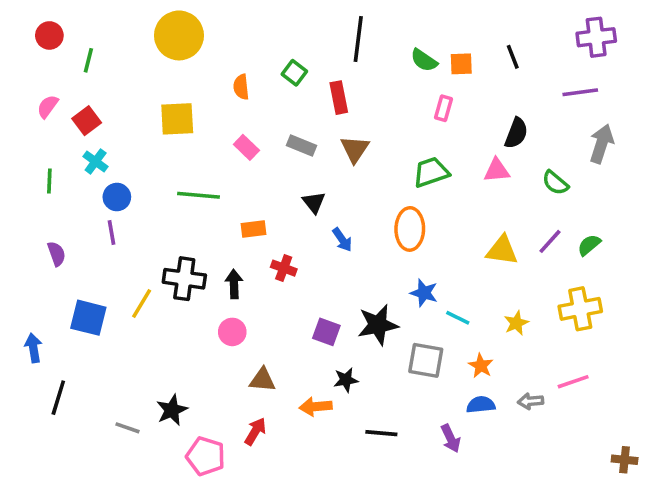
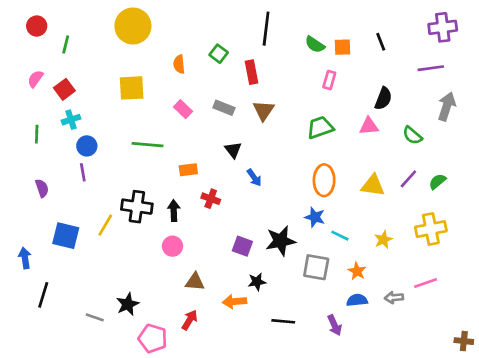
cyan cross: (96, 162) -> (71, 120), turned 36
orange ellipse: (410, 229) -> (324, 180), moved

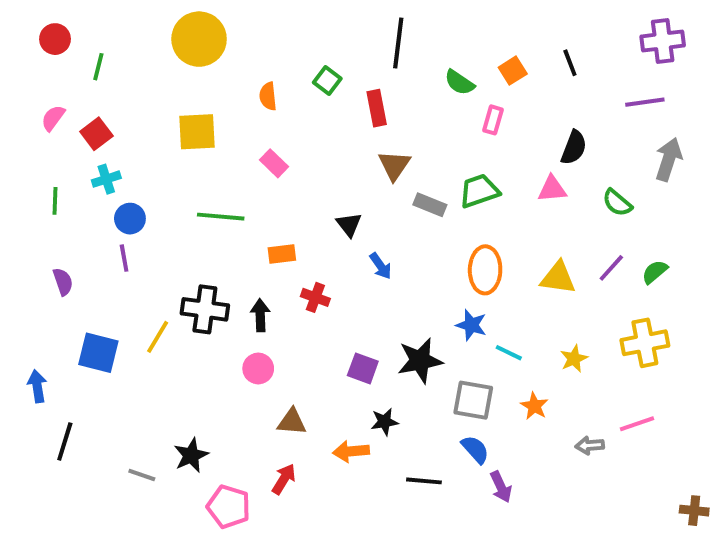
green semicircle: (315, 44) -> (459, 82), moved
orange square: (343, 47) -> (513, 71), turned -30
gray rectangle: (224, 108) -> (430, 205), moved
blue semicircle: (357, 300) -> (475, 449), moved, turned 54

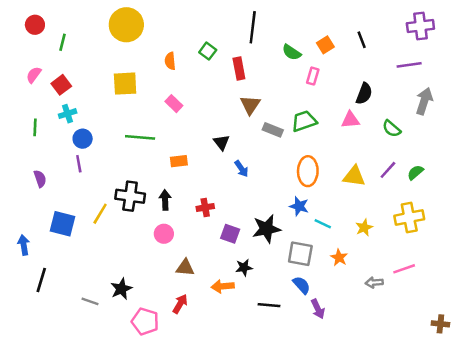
red cross: (315, 297) -> (205, 207), moved, turned -30

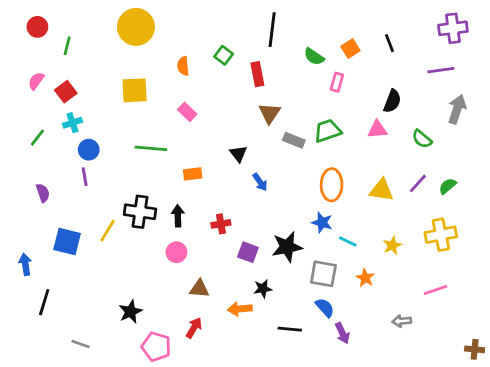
green line: (35, 127) -> (37, 138), turned 36
gray arrow: (374, 283) -> (402, 321), moved
gray line: (90, 301) -> (81, 344), moved

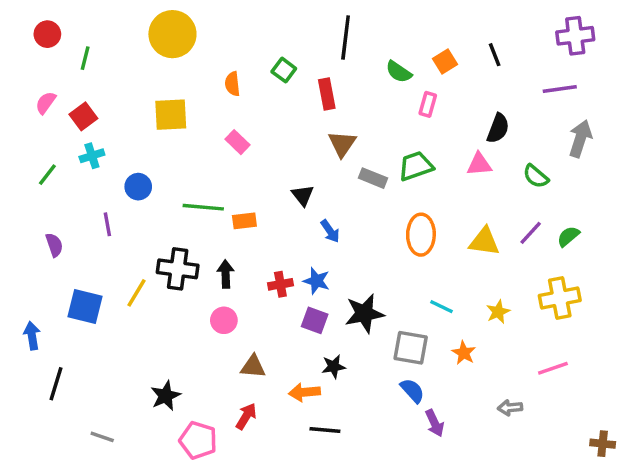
green line: (151, 148) -> (203, 207), moved
blue circle: (89, 150) -> (138, 187), moved
blue star: (322, 223) -> (316, 281), moved
black line: (290, 329) -> (325, 430), moved

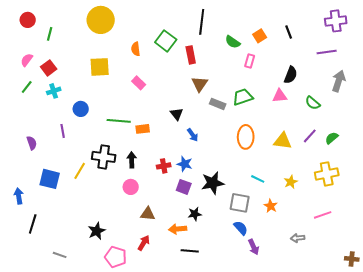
green square: (284, 70) -> (166, 41), size x1.5
green line: (47, 175) -> (27, 87), moved

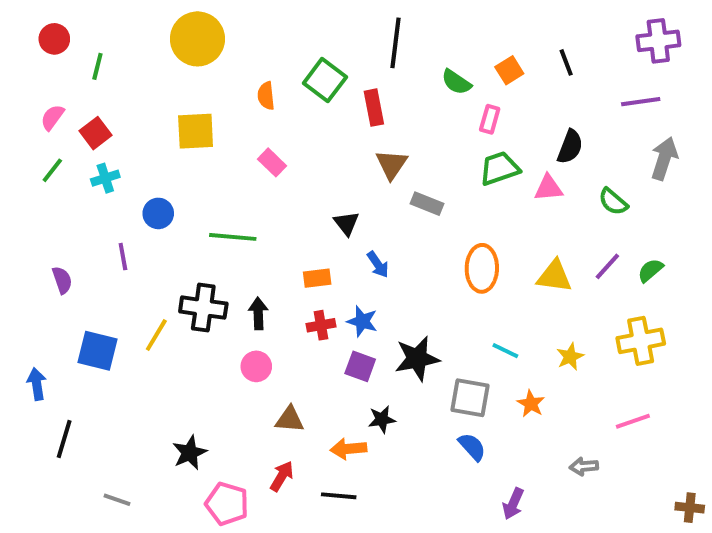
green trapezoid: (243, 97) -> (499, 168), moved
orange rectangle: (143, 129) -> (317, 278), moved
purple arrow: (254, 247) -> (513, 504), moved, turned 49
black line: (190, 251) -> (339, 496), moved

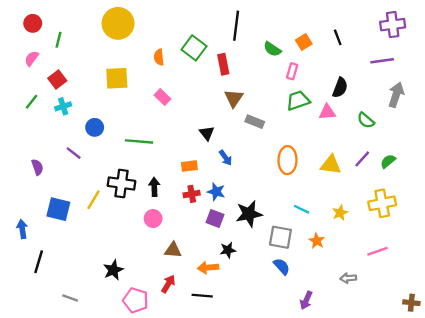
pink semicircle: (52, 117) -> (32, 58), moved
purple line: (123, 257) -> (74, 153), turned -42

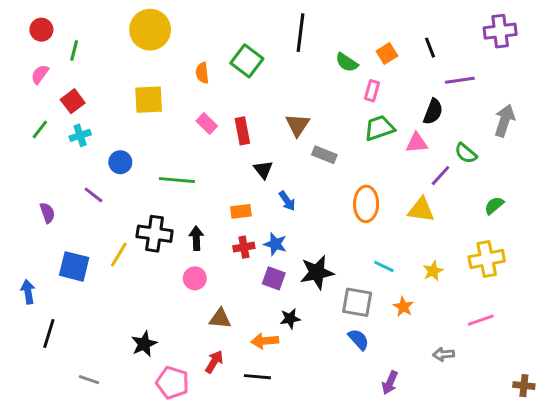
purple line: (382, 61) -> (460, 80), moved
red rectangle: (223, 64) -> (242, 131), moved
purple line: (362, 159) -> (441, 176), moved

